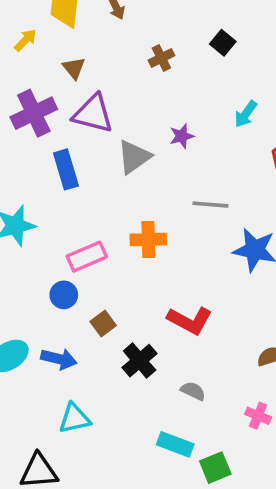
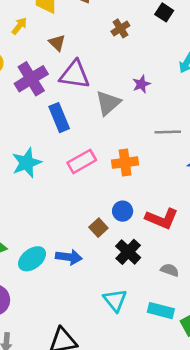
pink rectangle: (87, 257) -> (82, 161), moved
blue circle: (64, 295) -> (123, 211), moved
cyan triangle: (74, 418) -> (115, 300), moved, turned -50

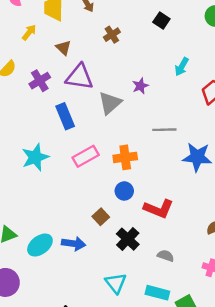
brown cross: (120, 28) -> (112, 35), moved
purple cross: (31, 79) -> (40, 81), size x0.7
blue circle: (123, 211) -> (124, 191), moved

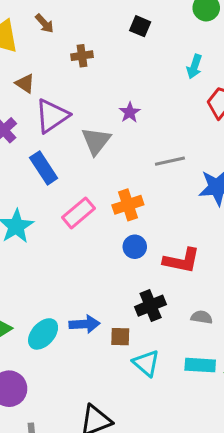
brown cross: (112, 35) -> (82, 56), turned 35
cyan arrow: (182, 67) -> (194, 66), moved
purple triangle: (79, 77) -> (52, 116), turned -32
brown square: (101, 217) -> (120, 337), moved, turned -35
black cross: (128, 239) -> (151, 306), turned 35

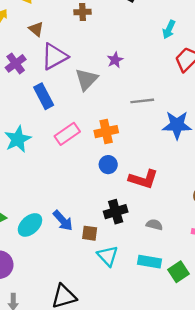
blue arrow: (84, 324) -> (63, 221), turned 45

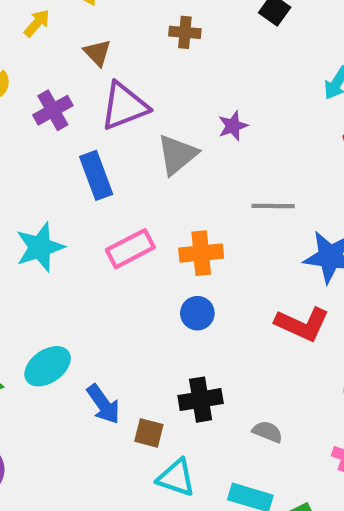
red L-shape: (143, 179) -> (302, 324), moved
cyan ellipse: (30, 225) -> (48, 366), moved
cyan triangle: (108, 256) -> (176, 478), turned -35

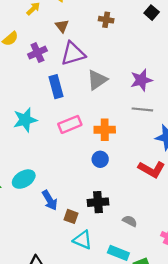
purple star: (233, 126) -> (141, 80), moved, size x1.5

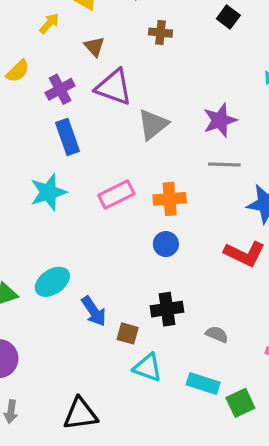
purple triangle: (73, 54) -> (114, 87), turned 40
blue rectangle: (56, 87) -> (68, 137), moved

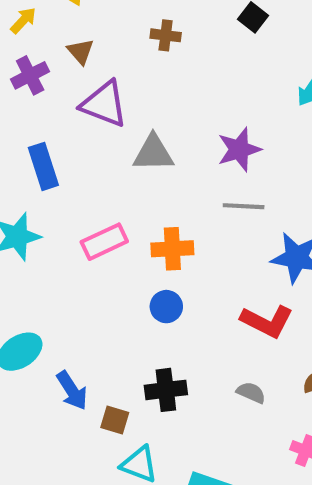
purple cross: (60, 89) -> (30, 75), moved
gray triangle: (153, 124) -> (153, 153), turned 36
gray semicircle: (217, 334) -> (251, 393), moved

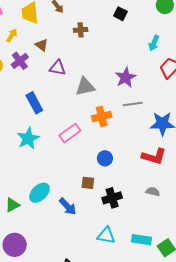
purple triangle: (104, 104) -> (58, 68), size x0.7
orange cross: (172, 249) -> (102, 116), moved
brown square: (115, 420) -> (88, 183), moved

